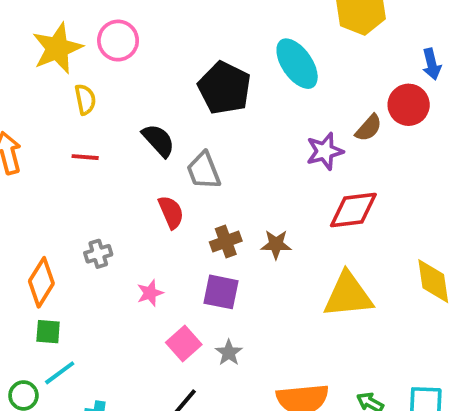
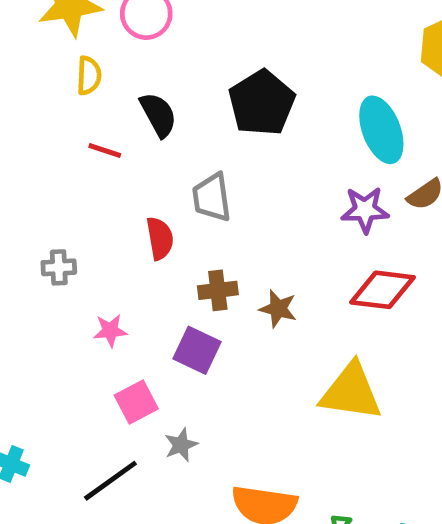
cyan ellipse: (297, 64) -> (381, 130), moved
black semicircle: (158, 140) -> (158, 115), moved
red line: (85, 157) -> (105, 151), moved
gray star: (229, 353) -> (181, 445), moved

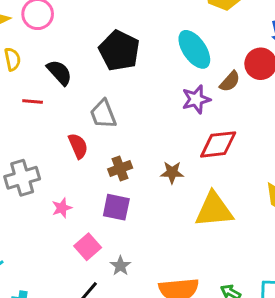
gray cross: (59, 267) -> (22, 178), size x1.6
brown star: (278, 309) -> (172, 172), moved

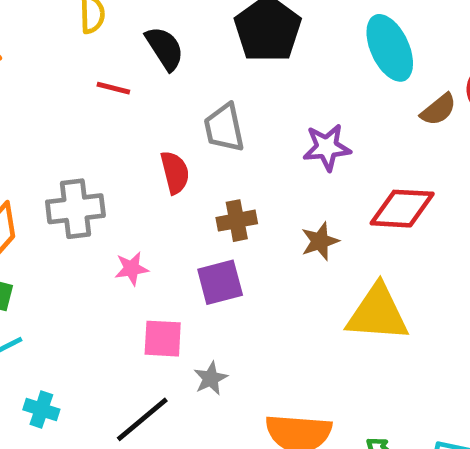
purple star: (196, 99) -> (327, 147), moved
brown star: (172, 172) -> (320, 241), turned -30
purple square: (116, 207) -> (220, 282), turned -36
pink square: (88, 247) -> (163, 339), turned 35

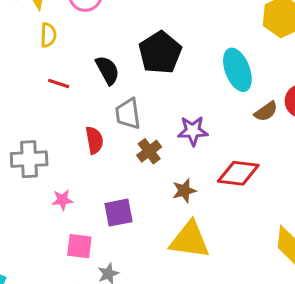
black semicircle: (165, 48) -> (107, 70), moved
brown cross: (237, 221) -> (149, 151), moved, turned -30
yellow triangle: (378, 313) -> (190, 240), moved

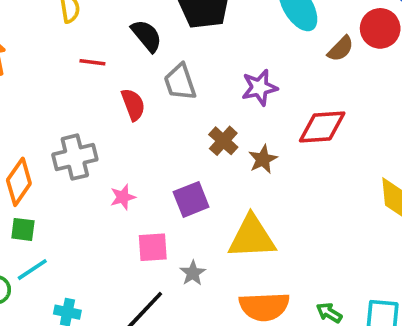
red semicircle: (94, 140) -> (133, 105), moved
brown cross: (149, 151) -> (223, 141), moved
yellow triangle: (190, 240) -> (252, 237), moved

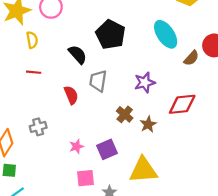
red line: (92, 62) -> (34, 72), moved
gray trapezoid: (180, 82) -> (98, 81), turned 30
gray cross: (75, 157) -> (38, 127), size x0.7
pink star: (123, 197) -> (76, 146), moved

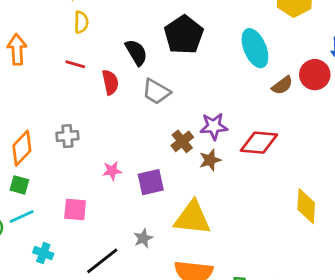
gray trapezoid: (98, 81) -> (156, 92), turned -80
purple star: (145, 82) -> (214, 126), moved
red semicircle: (71, 95) -> (110, 82), moved
pink square: (86, 178) -> (75, 210), moved

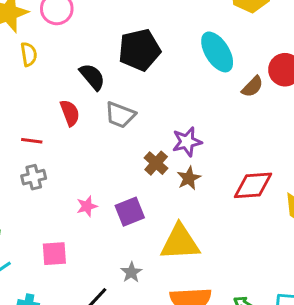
black pentagon: (184, 35) -> (139, 50), turned 30
red line: (75, 64) -> (32, 141), moved
red diamond: (259, 143) -> (253, 185), moved

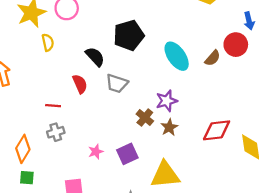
cyan ellipse: (217, 52) -> (177, 56), moved

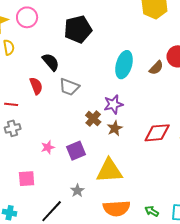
black pentagon: (129, 35) -> (78, 29), moved
cyan ellipse: (177, 56) -> (124, 65), turned 48

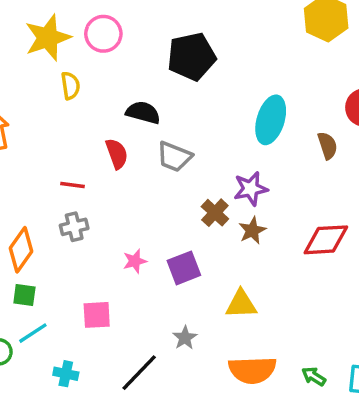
black semicircle: (51, 62) -> (143, 113), turned -36
brown semicircle: (156, 68) -> (327, 146), moved, turned -63
yellow triangle: (109, 171) -> (241, 304), size x0.7

